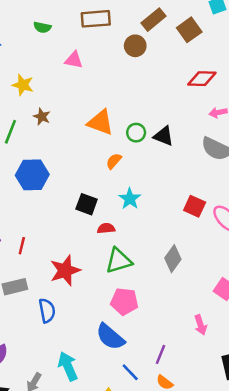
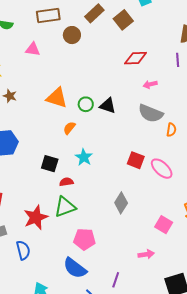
brown circle: (135, 46) -> (72, 35), moved
green triangle: (119, 261) -> (65, 207), moved
pink arrow: (200, 325) -> (146, 254), turned -77

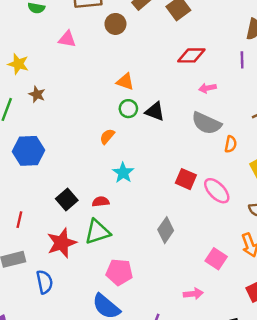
orange triangle: (57, 98) -> (125, 82), moved, size x0.7
black square: (50, 164) -> (67, 199), moved, turned 30

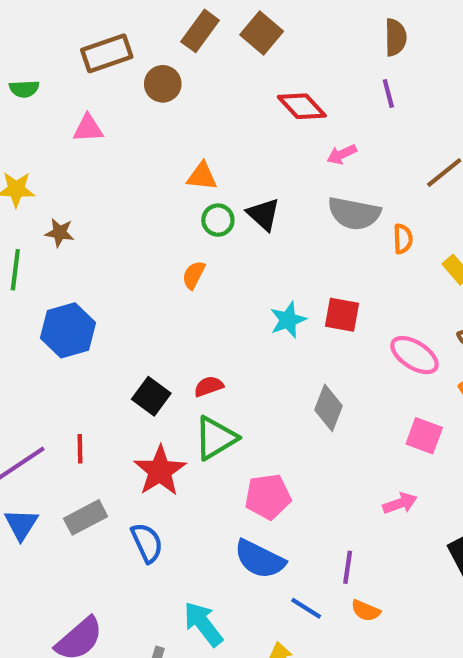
red diamond: (191, 55) -> (302, 106), turned 60
black triangle: (155, 111) -> (263, 214), turned 35
cyan star: (123, 173) -> (288, 320), moved, turned 30
pink ellipse: (217, 191) -> (414, 355), moved

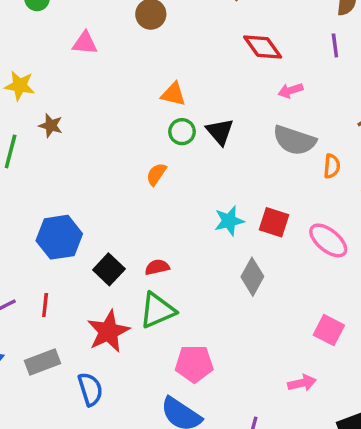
blue hexagon: (68, 330) -> (59, 237), moved
pink ellipse: (414, 355) -> (328, 240), moved
gray diamond: (329, 408) -> (252, 277), moved

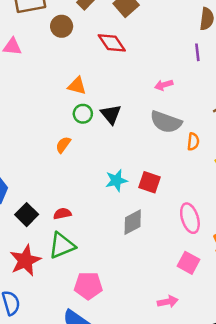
red diamond: (263, 47) -> (112, 43), moved
pink ellipse: (328, 240) -> (190, 218), moved, turned 32
gray diamond: (252, 277) -> (133, 222), turned 32

